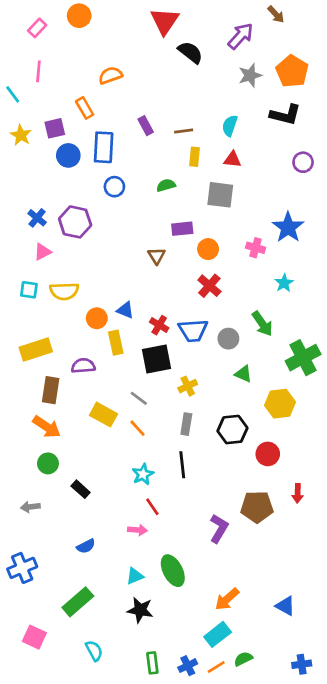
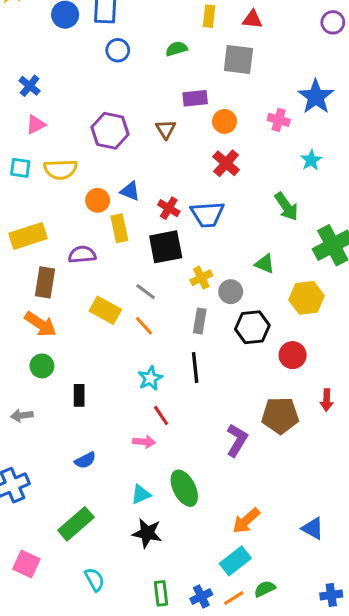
purple hexagon: (75, 222) -> (110, 131), moved
gray circle: (228, 339) -> (231, 292), moved
black rectangle: (81, 489) -> (79, 395), turned 48

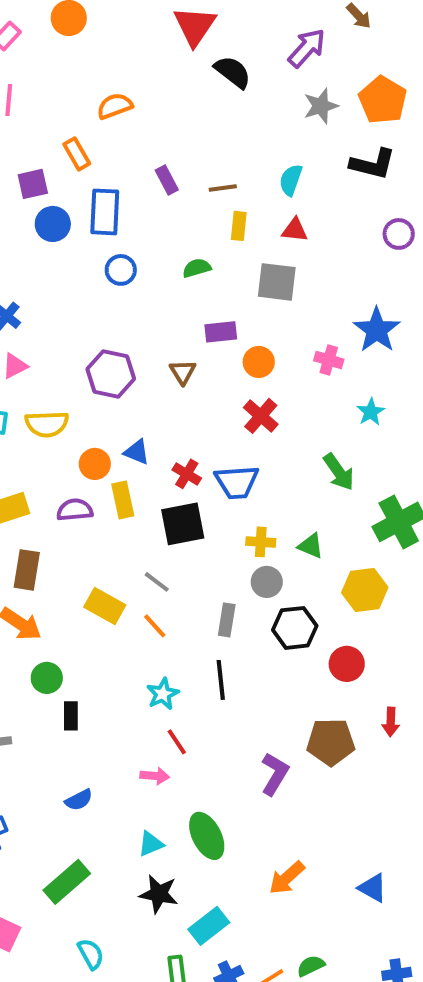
purple semicircle: (82, 255) -> (75, 510), moved
yellow cross: (201, 278) -> (261, 542), moved, turned 30
green circle: (42, 366) -> (47, 678), moved
cyan rectangle: (235, 561) -> (209, 926), moved

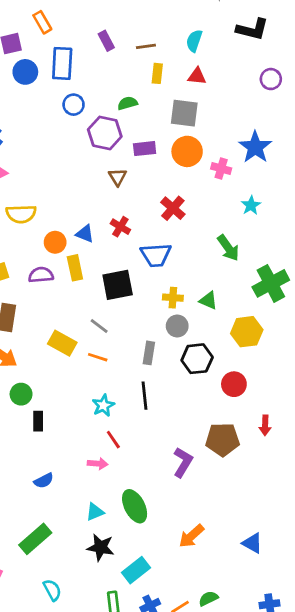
orange circle: (259, 362) -> (187, 151), moved, size x1.4
purple hexagon: (111, 374) -> (105, 133), moved
red cross: (187, 474) -> (120, 227), moved
orange line: (155, 626) -> (98, 357), turned -30

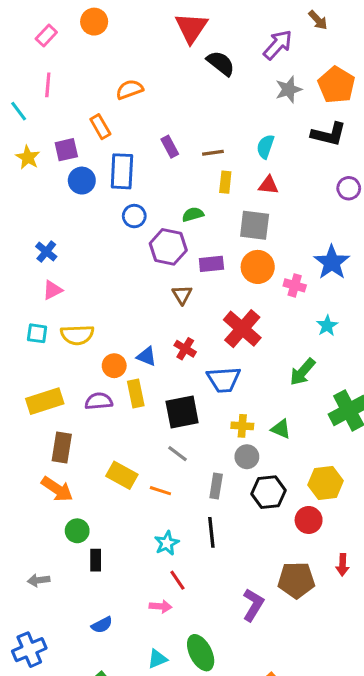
red cross: (173, 208) -> (242, 329), size x1.4
green arrow: (228, 248) -> (302, 372), turned 76
gray line: (99, 326) -> (177, 454), moved
yellow hexagon: (247, 332) -> (326, 483), moved

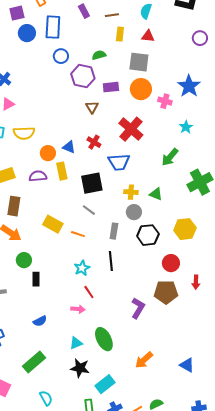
red circle: (309, 520) -> (171, 263), moved

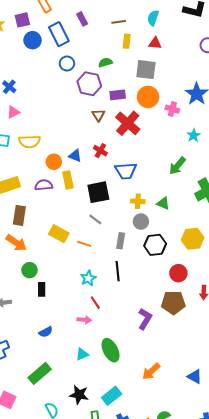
purple rectangle: (84, 11) -> (82, 19), moved
blue rectangle: (53, 27) -> (59, 34), turned -30
red cross: (131, 129) -> (128, 123), moved
black star: (80, 368) -> (79, 395), moved

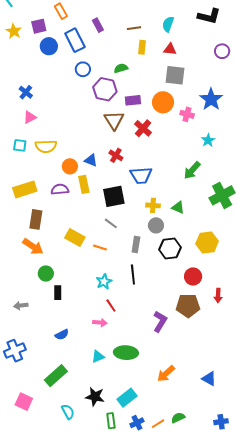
gray square: (146, 70) -> (175, 75), moved
brown triangle: (98, 115) -> (114, 120), size x1.5
red cross: (128, 123) -> (143, 128), size x0.7
green ellipse: (111, 350) -> (126, 353), turned -60

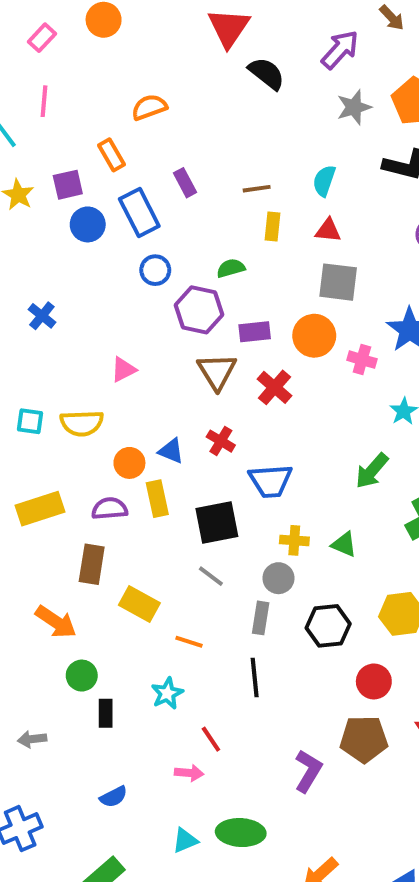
pink triangle: (30, 117) -> (123, 370), moved
brown rectangle: (36, 219) -> (92, 564), moved
gray circle: (156, 225) -> (278, 578), moved
orange line: (100, 247) -> (189, 642), moved
cyan star: (104, 282) -> (167, 693), moved

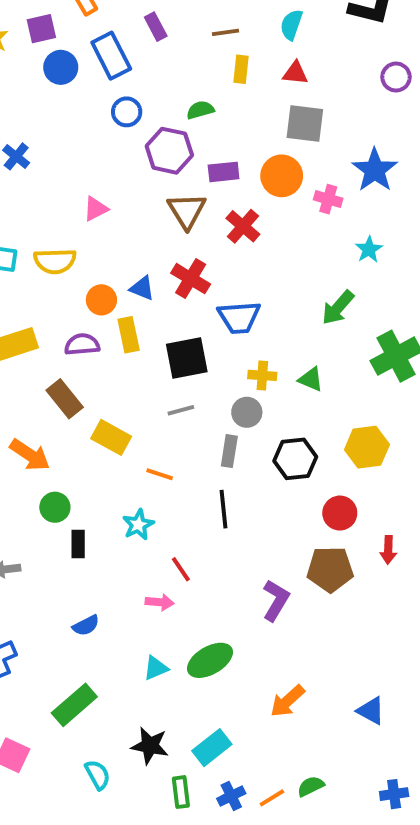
red cross: (221, 441) -> (191, 279), size x1.4
brown rectangle: (92, 564) -> (65, 399), turned -48
gray line: (211, 576) -> (181, 410), turned -52
green ellipse: (241, 833) -> (210, 660), turned -33

